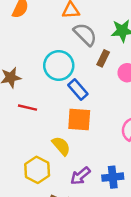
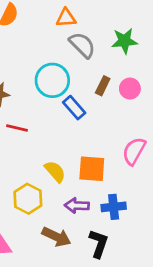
brown rectangle: (103, 58) -> (103, 86), moved
orange square: (79, 120) -> (92, 169), moved
purple arrow: (80, 176) -> (77, 206), turned 42

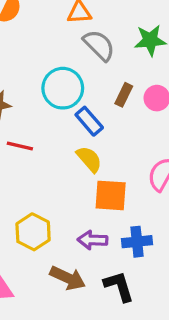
yellow semicircle: (55, 172) -> (89, 159), moved
black L-shape: (99, 244) -> (119, 286), turned -36

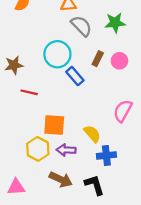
yellow semicircle: (89, 159) -> (92, 134), moved
orange square: (111, 195) -> (54, 125), moved
purple arrow: (92, 240) -> (66, 150), moved

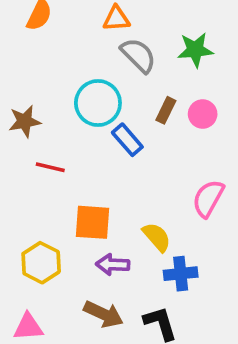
yellow hexagon: (38, 149) -> (41, 263), moved

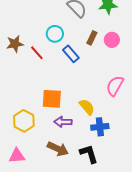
cyan circle: (98, 103) -> (55, 34), size x0.7
red line: (50, 167) -> (37, 53), moved, turned 35

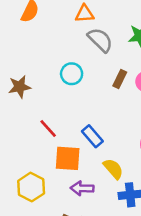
red line: (37, 53) -> (48, 128), moved
blue rectangle: (71, 54) -> (92, 136), moved

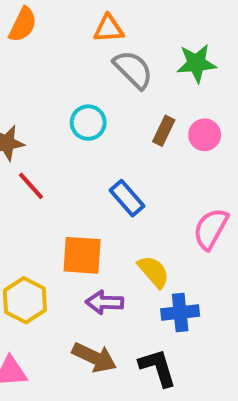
red line: (48, 128) -> (31, 186), moved
blue rectangle: (92, 136) -> (127, 198), moved

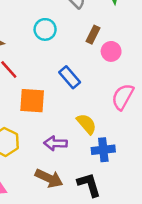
pink circle: (205, 135) -> (111, 51), moved
orange square: (82, 255) -> (32, 101), moved

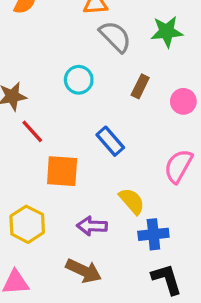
pink circle: (111, 51) -> (183, 101), moved
black L-shape: (89, 185) -> (167, 279), moved

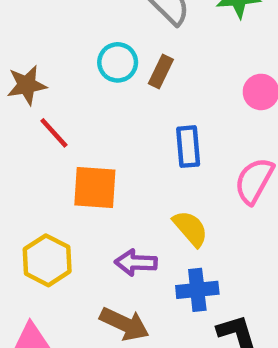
brown rectangle: (140, 86) -> (161, 71), moved
blue rectangle: (110, 141) -> (188, 147), moved, turned 36
blue cross: (153, 234) -> (197, 290), moved

